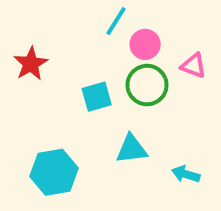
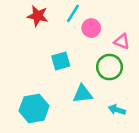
red star: (31, 64) -> (38, 16), moved, turned -30
green circle: (147, 85) -> (110, 67), moved

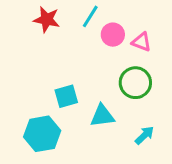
pink triangle: (122, 41) -> (141, 42), moved
cyan square: (61, 61) -> (66, 96), moved
cyan arrow: (117, 110) -> (144, 135), turned 119

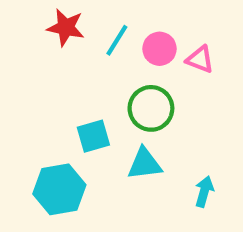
cyan line: (90, 16) -> (117, 40), moved
green circle: (135, 83) -> (151, 108), moved
cyan arrow: (144, 135) -> (204, 192), turned -30

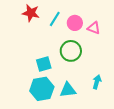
cyan triangle: (145, 164) -> (68, 90), moved
cyan hexagon: (59, 189) -> (42, 89), moved
cyan arrow: (204, 192) -> (97, 82), moved

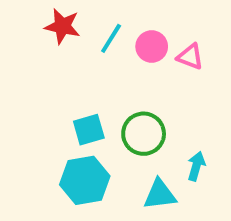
green circle: (71, 51) -> (144, 134), moved
cyan triangle: (68, 90) -> (160, 195), moved

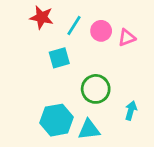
pink triangle: (190, 57) -> (127, 38), turned -42
cyan square: (89, 130) -> (59, 58), moved
cyan triangle: (160, 195) -> (89, 129), moved

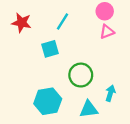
red star: (42, 17) -> (22, 23), moved
pink circle: (101, 31) -> (105, 11), moved
cyan triangle: (89, 129) -> (89, 109), moved

